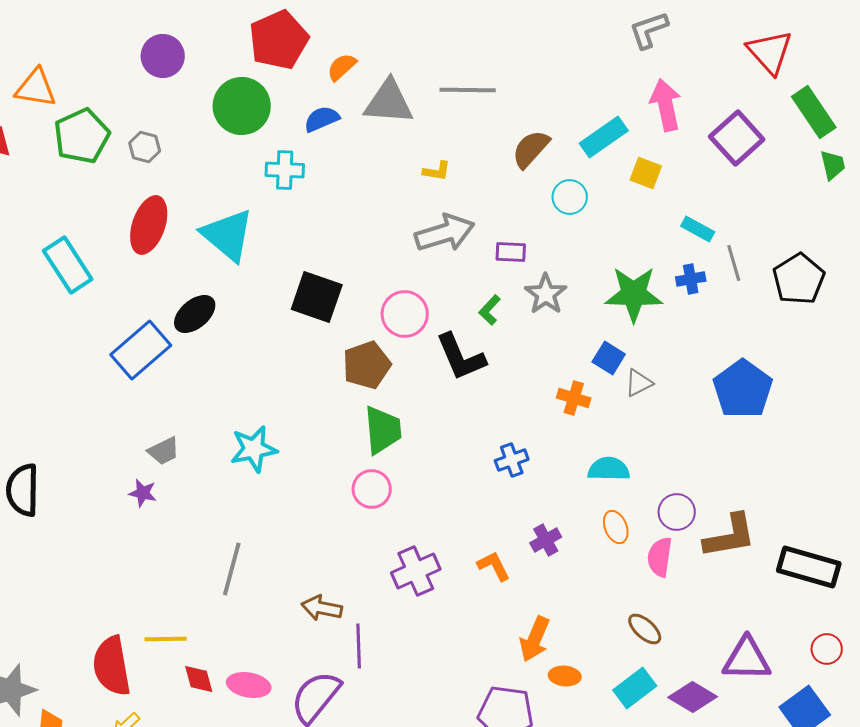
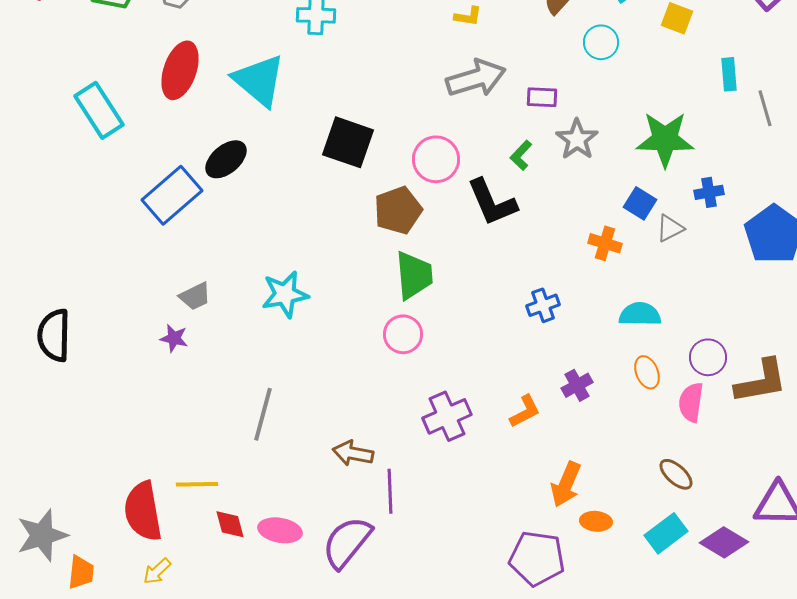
cyan rectangle: (698, 229) -> (729, 74), turned 56
blue cross: (691, 279) -> (709, 192), moved
orange L-shape: (494, 566) -> (525, 411), turned 90

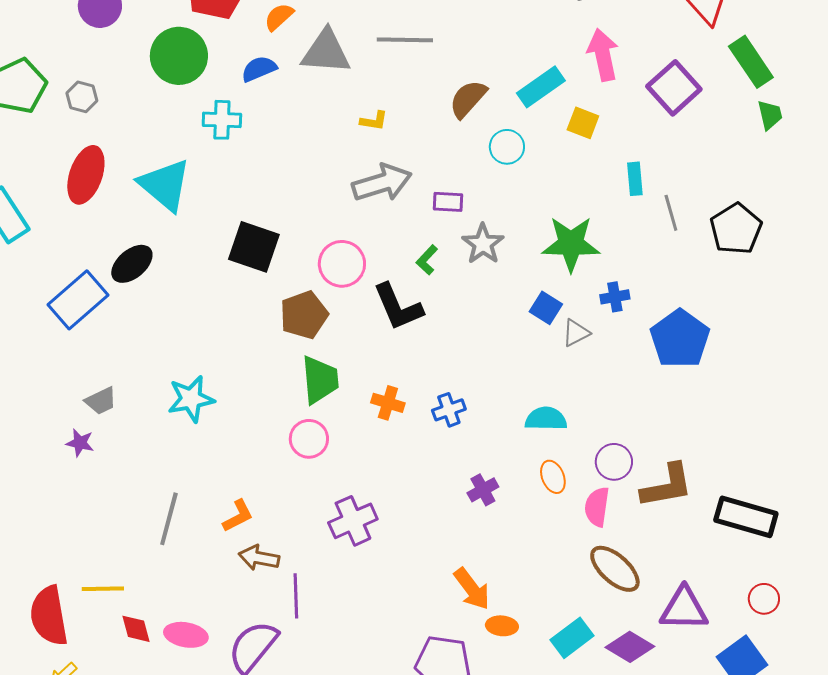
orange cross: (605, 243) -> (388, 403), moved
orange L-shape: (525, 411) -> (238, 516), moved
brown ellipse: (676, 474) -> (615, 569), moved, size x1.5
orange arrow: (566, 484) -> (472, 589), turned -60

